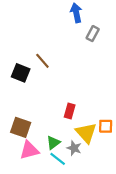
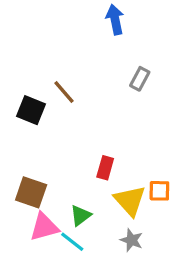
gray rectangle: (93, 34) -> (140, 79), moved
gray star: (74, 148) -> (131, 240), moved
cyan line: (58, 159) -> (72, 242), moved

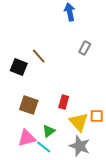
brown square: (31, 192) -> (29, 105), moved
gray star: (131, 240) -> (80, 146), size x1.5

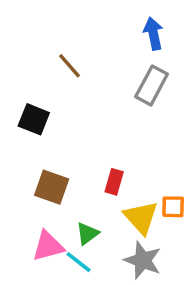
blue arrow: (70, 12) -> (153, 34), moved
gray rectangle: (85, 48) -> (152, 85), size x1.5
brown line: (39, 56) -> (69, 66), moved

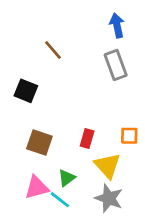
gray rectangle: (152, 85) -> (116, 65), turned -48
orange square: (173, 207) -> (129, 136), moved

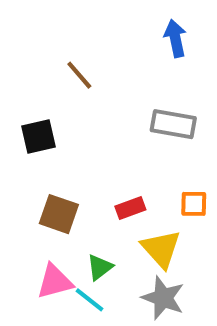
gray rectangle: (116, 65) -> (173, 124), moved, turned -60
black square: (26, 91) -> (38, 136), turned -35
red rectangle: (87, 138) -> (130, 208), turned 54

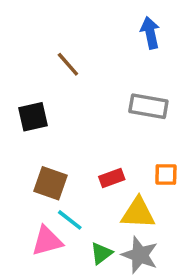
yellow triangle: (161, 249) -> (138, 213), turned -45
green triangle: (100, 267) -> (101, 253), moved
cyan line: (90, 300) -> (70, 220), moved

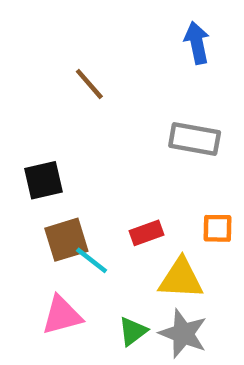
black square: (33, 117) -> (43, 180), moved
brown square: (50, 183) -> (66, 240), turned -36
cyan line: (70, 220) -> (92, 260), moved

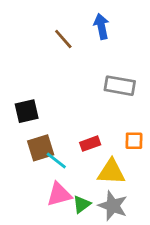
blue arrow: (197, 43) -> (101, 26), moved
brown line: (89, 84) -> (63, 39), moved
pink triangle: (62, 315) -> (59, 194), moved

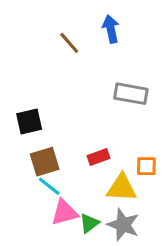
orange square: (134, 141) -> (146, 166), moved
cyan line: (56, 161) -> (49, 186), moved

